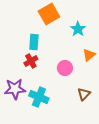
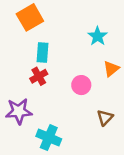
orange square: (49, 14) -> (30, 17), moved
cyan cross: (39, 97) -> (49, 138), moved

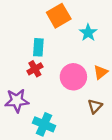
orange square: (30, 17) -> (59, 16), moved
orange triangle: (111, 69) -> (101, 72), moved
pink circle: (81, 85) -> (73, 77), size x1.5

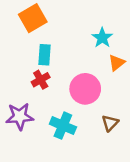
orange square: (59, 16) -> (33, 18), moved
orange triangle: (101, 72) -> (117, 63), moved
cyan cross: (44, 124) -> (63, 126), moved

